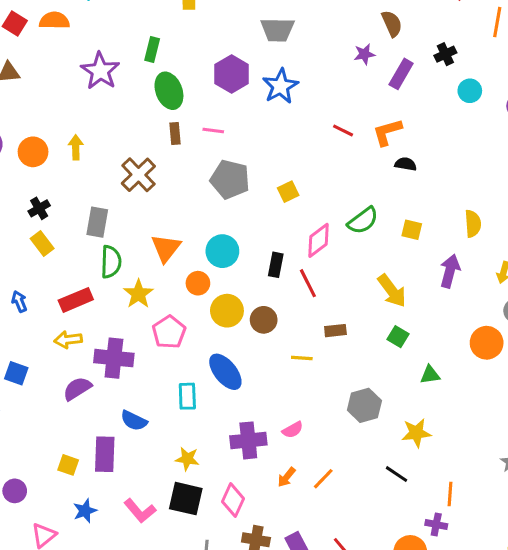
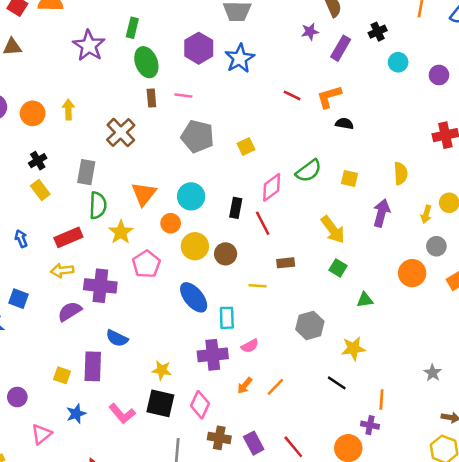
cyan rectangle: (187, 396) -> (227, 318), moved

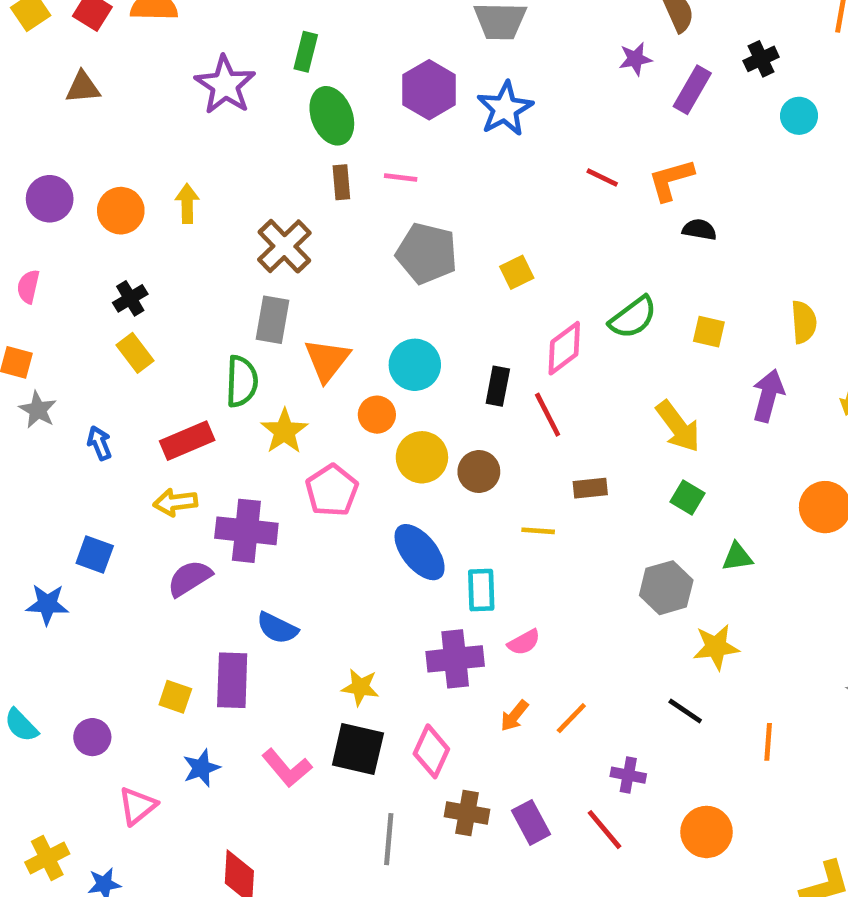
gray rectangle: (86, 172) -> (273, 320), moved
gray hexagon: (310, 325) -> (666, 588), moved
purple cross: (370, 425) -> (628, 775), moved

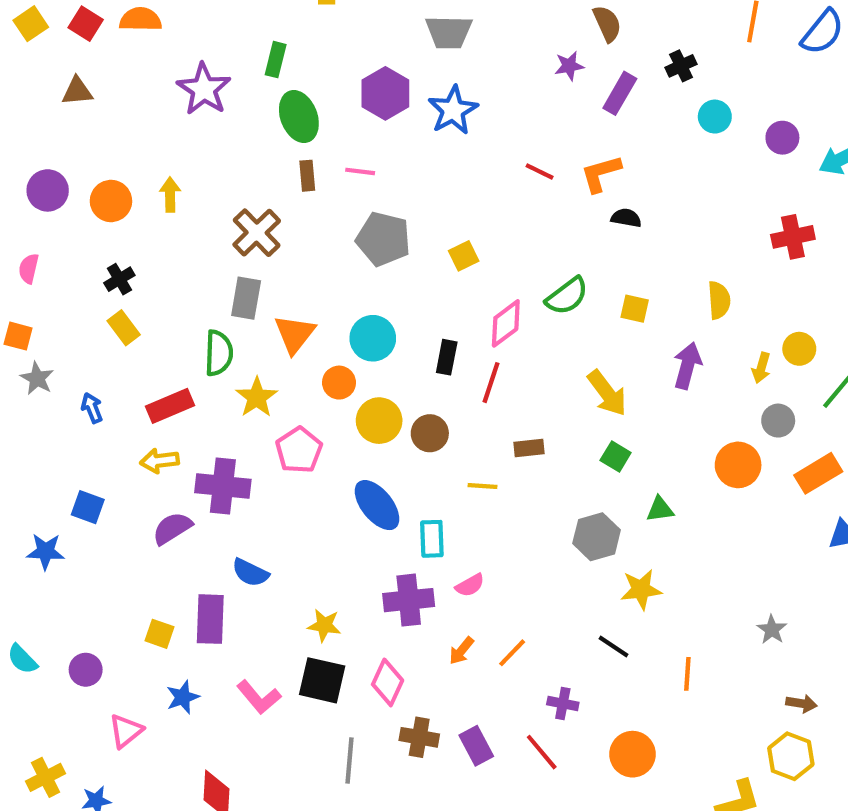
red line: (548, 415) -> (491, 383), turned 45

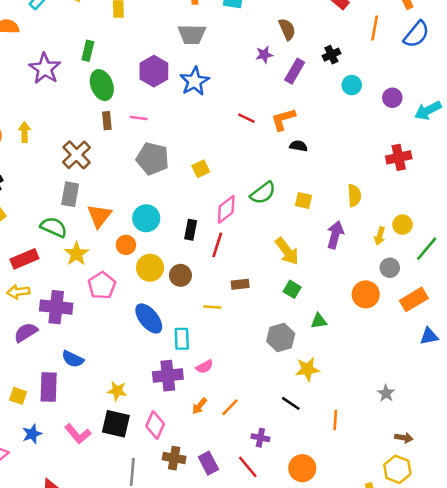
green semicircle: (219, 353) -> (54, 227), turned -68

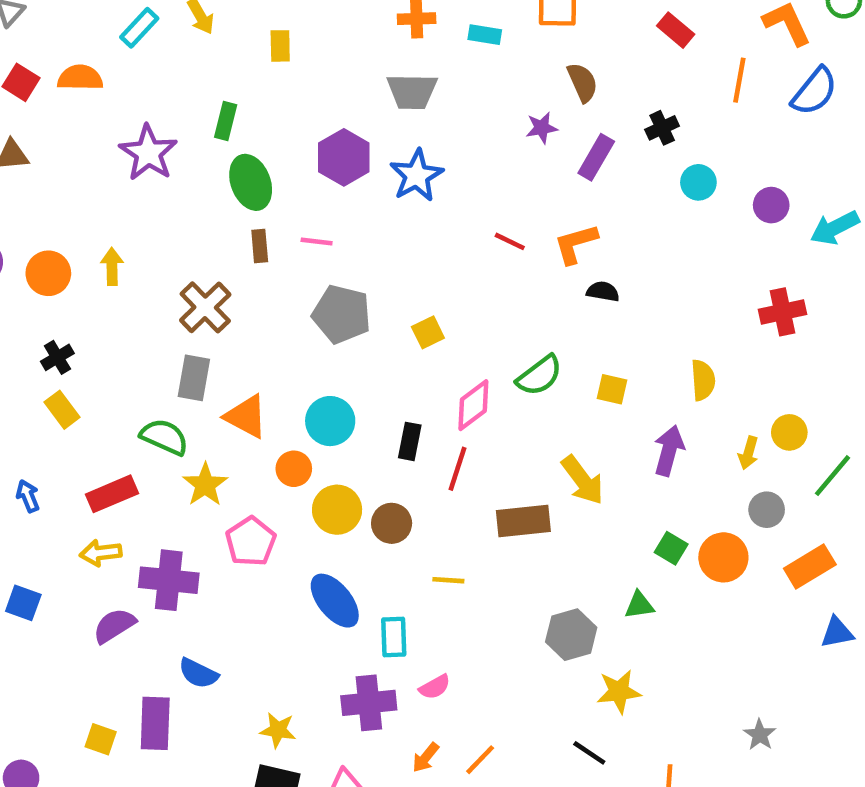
orange triangle: (99, 216) -> (246, 416), turned -40
brown rectangle: (240, 284) -> (523, 521), moved, size x1.6
green square: (292, 289) -> (671, 548), moved

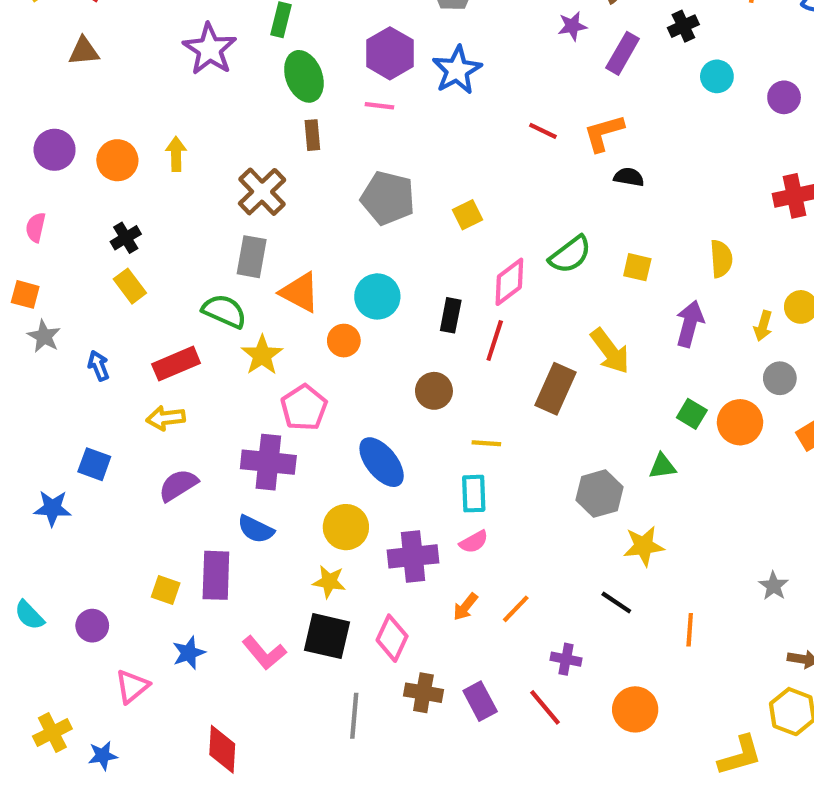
pink line: (317, 241) -> (379, 106), moved
yellow circle: (337, 510) -> (346, 527), moved
brown rectangle: (523, 521) -> (556, 389), turned -60
purple cross: (169, 580) -> (268, 462), moved
cyan rectangle: (394, 637) -> (474, 494), moved

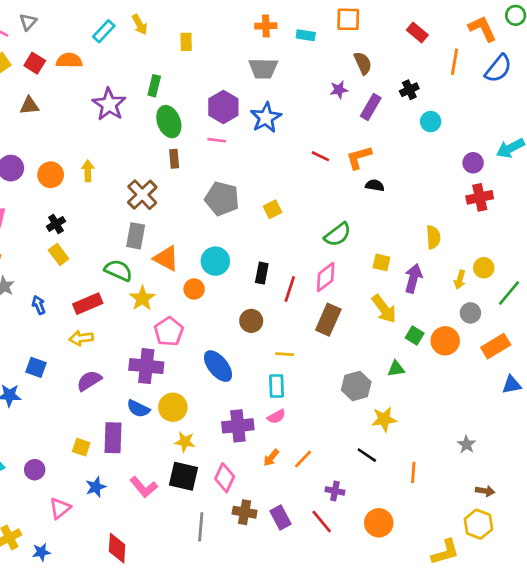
purple circle: (784, 97) -> (473, 163), moved
yellow square: (637, 267) -> (381, 262), moved
pink diamond: (509, 282) -> (326, 277), moved
yellow arrow: (610, 351) -> (384, 309), moved
yellow circle: (346, 527) -> (173, 407), moved

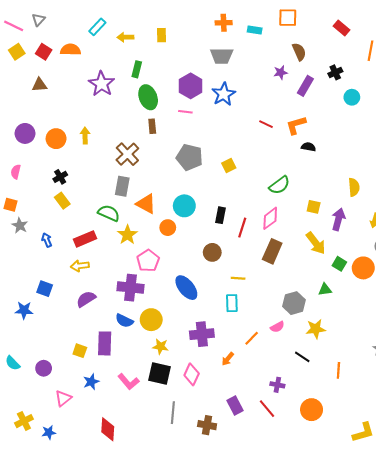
yellow arrow: (140, 25) -> (125, 37), moved, turned 119
pink semicircle: (276, 417) -> (277, 327), moved
orange line: (303, 459) -> (252, 338), moved
brown cross: (245, 512) -> (207, 425), moved

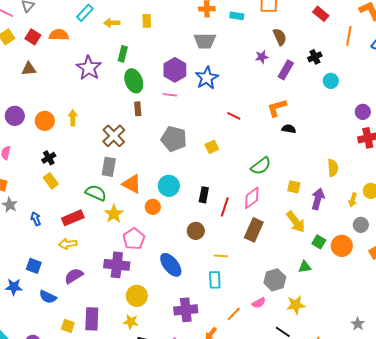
red line: (266, 124) -> (234, 116), moved
blue semicircle: (124, 321) -> (48, 297), moved
yellow star: (161, 347) -> (131, 322), moved

